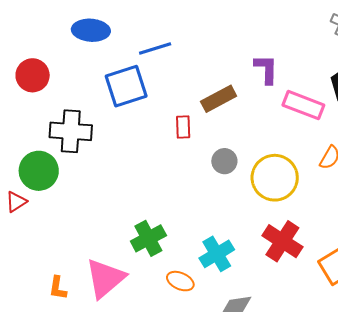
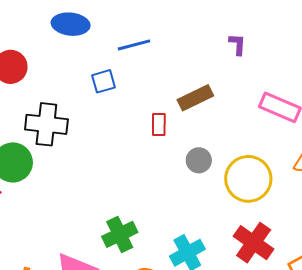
purple L-shape: (266, 69) -> (237, 44), moved, size x0.7
blue square: (126, 86) -> (104, 81), size x0.6

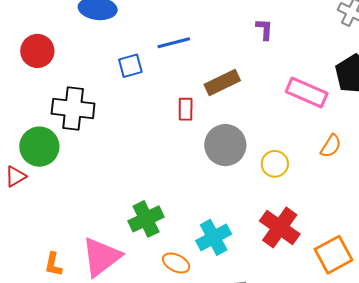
blue line: (134, 45) -> (174, 43), moved
gray circle: (199, 160) -> (225, 145), size x1.6
yellow circle: (248, 179) -> (275, 164), size x0.6

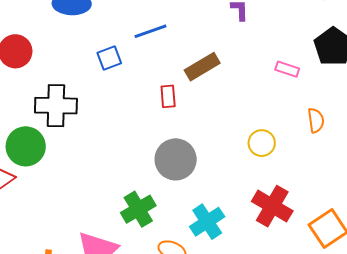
pink rectangle: (307, 92) -> (287, 69), size x0.6
gray circle: (225, 145) -> (176, 159), moved
orange semicircle: (331, 146) -> (316, 120), turned -35

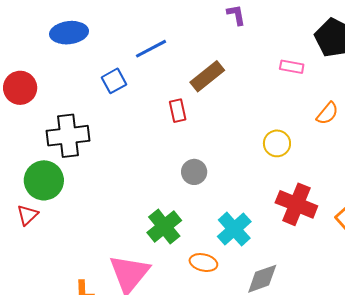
orange semicircle: (316, 120) -> (327, 113), turned 55
gray circle: (176, 159) -> (194, 172), size x0.6

